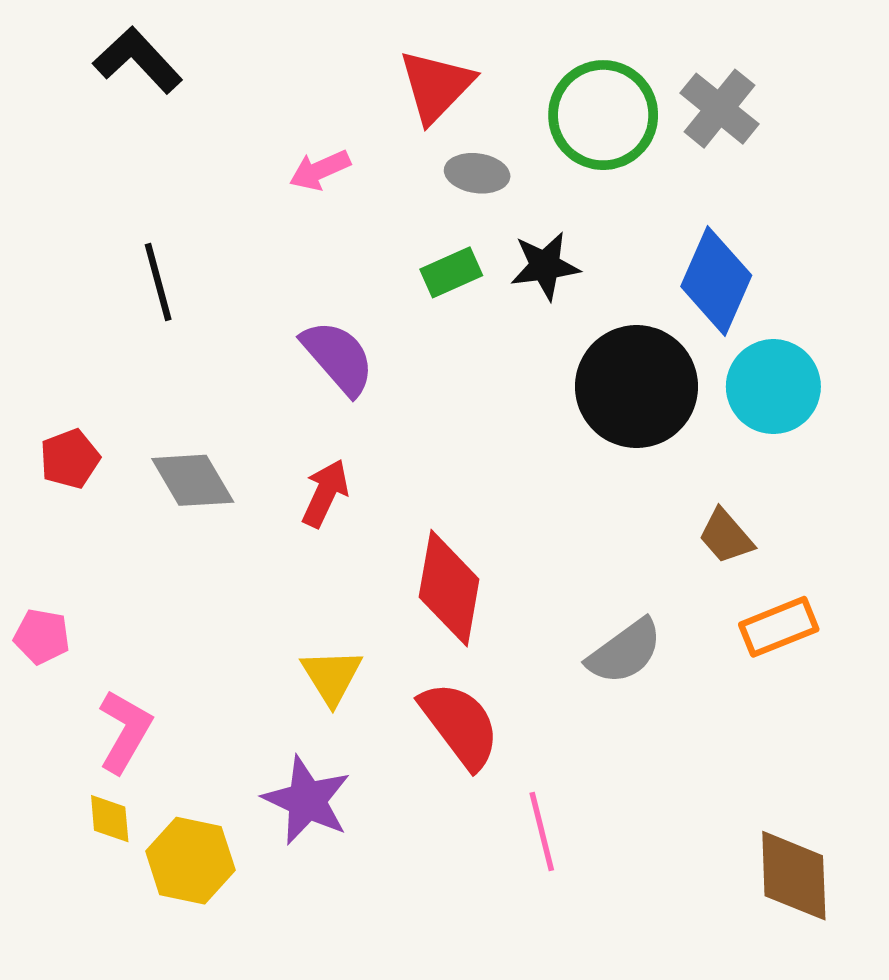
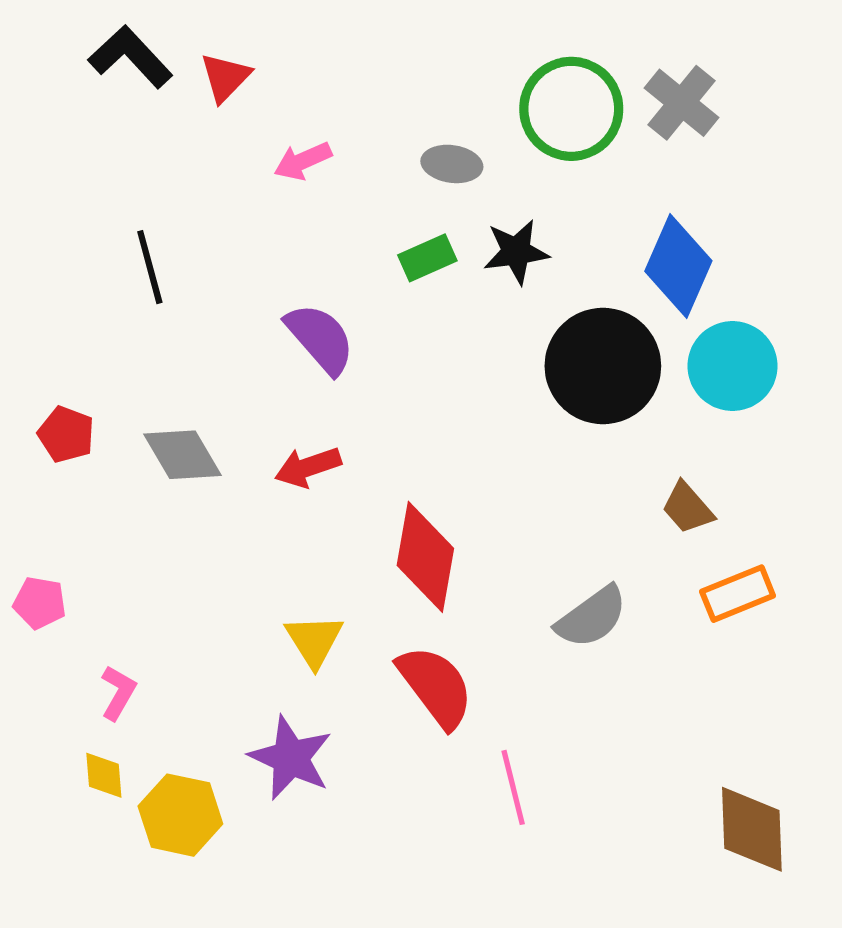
red triangle: (436, 86) -> (225, 77), moved, size x0.7
red pentagon: (70, 459) -> (66, 434), turned -30
red arrow: (325, 493) -> (308, 467), turned -134
pink L-shape: (125, 731) -> (118, 693), size x0.7

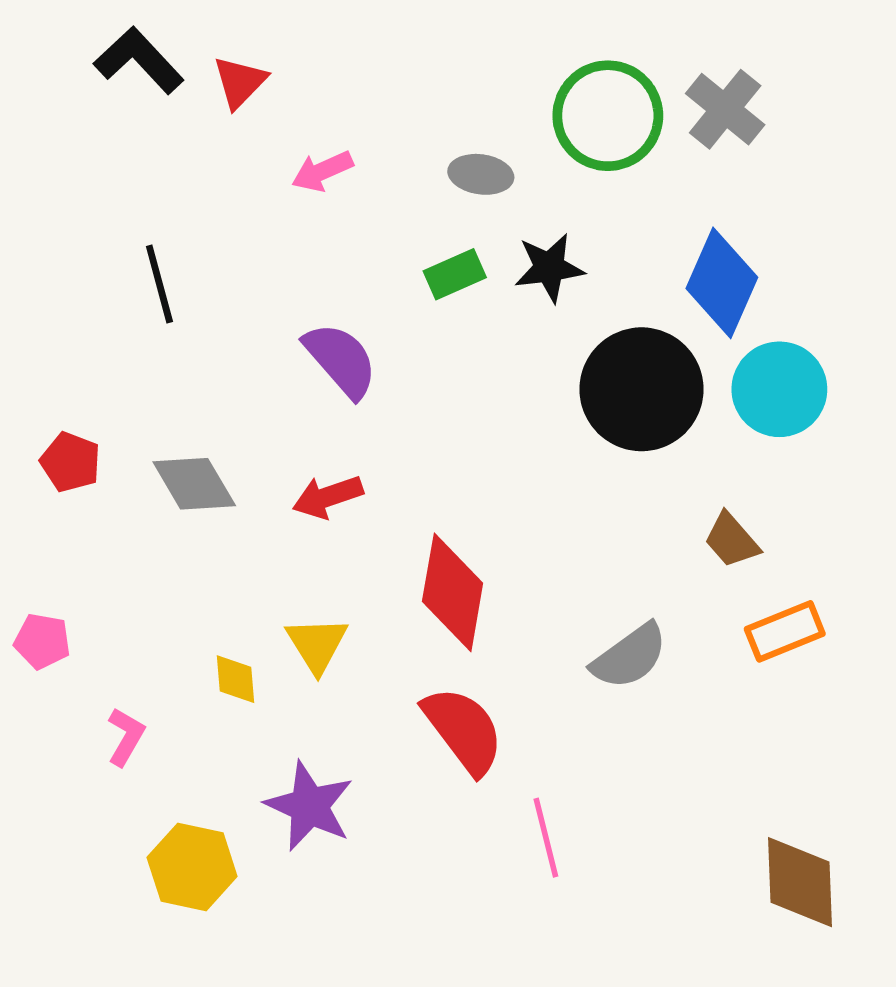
yellow triangle: (314, 641) -> (317, 644), moved
yellow diamond: (104, 775) -> (235, 679), moved

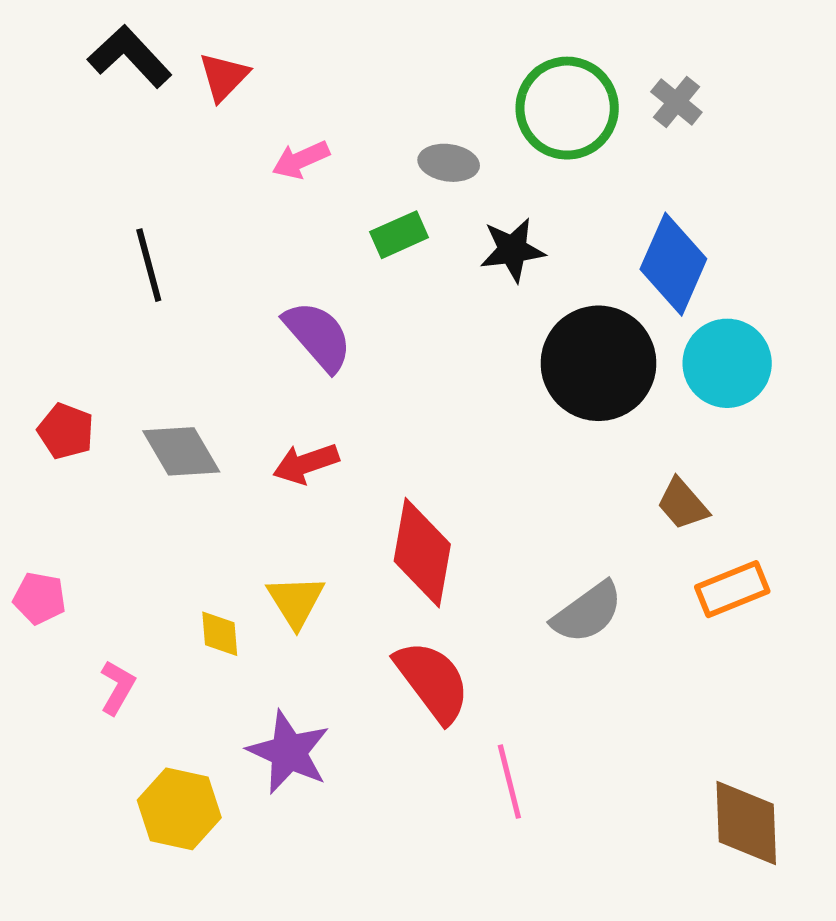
gray cross: (725, 109) -> (676, 102), size x0.7
green rectangle: (455, 274) -> (399, 235), moved

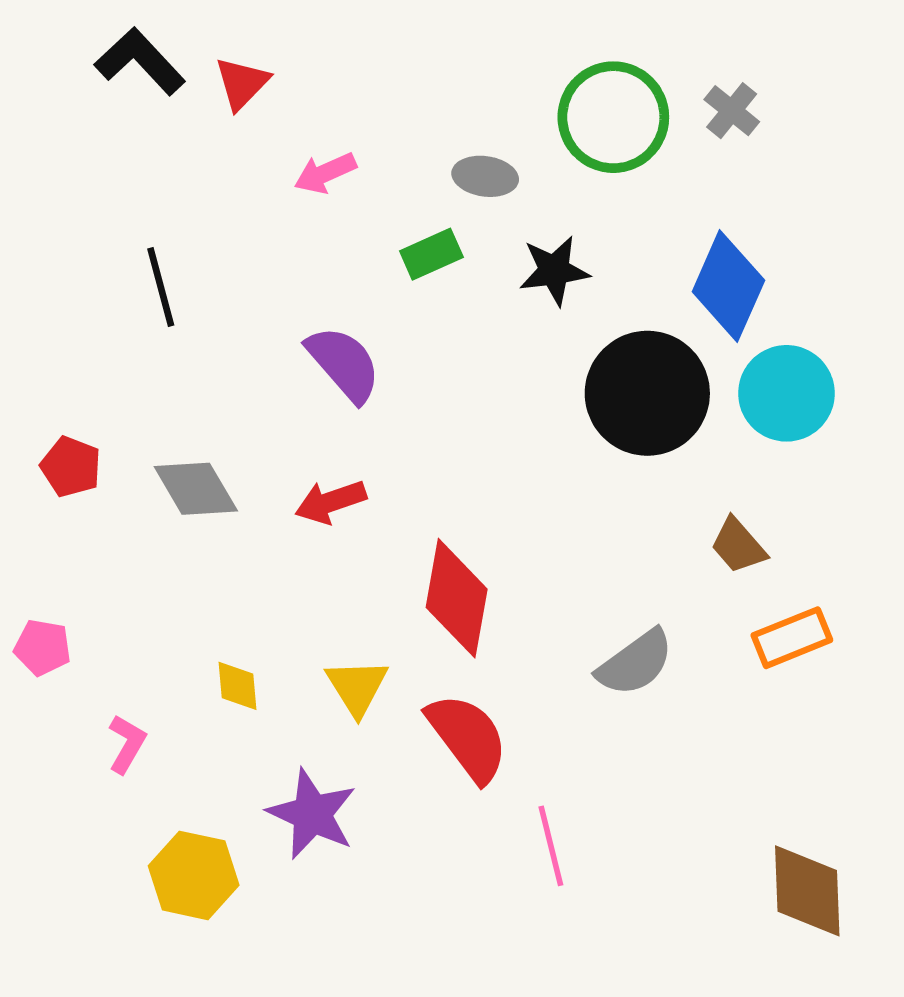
yellow triangle: (296, 601) -> (357, 687), moved

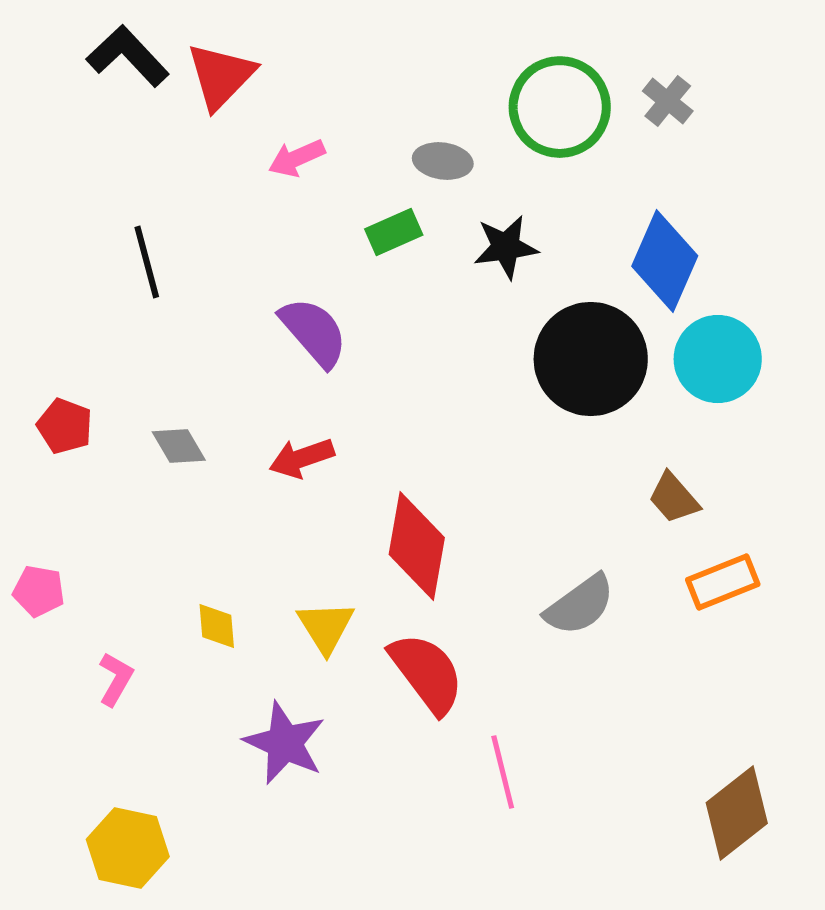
red triangle: (242, 83) -> (221, 76), size x1.4
gray diamond: (196, 489) -> (179, 446), size x0.7
yellow hexagon: (194, 875) -> (128, 848), moved
brown diamond: (807, 891) -> (737, 813), turned 54

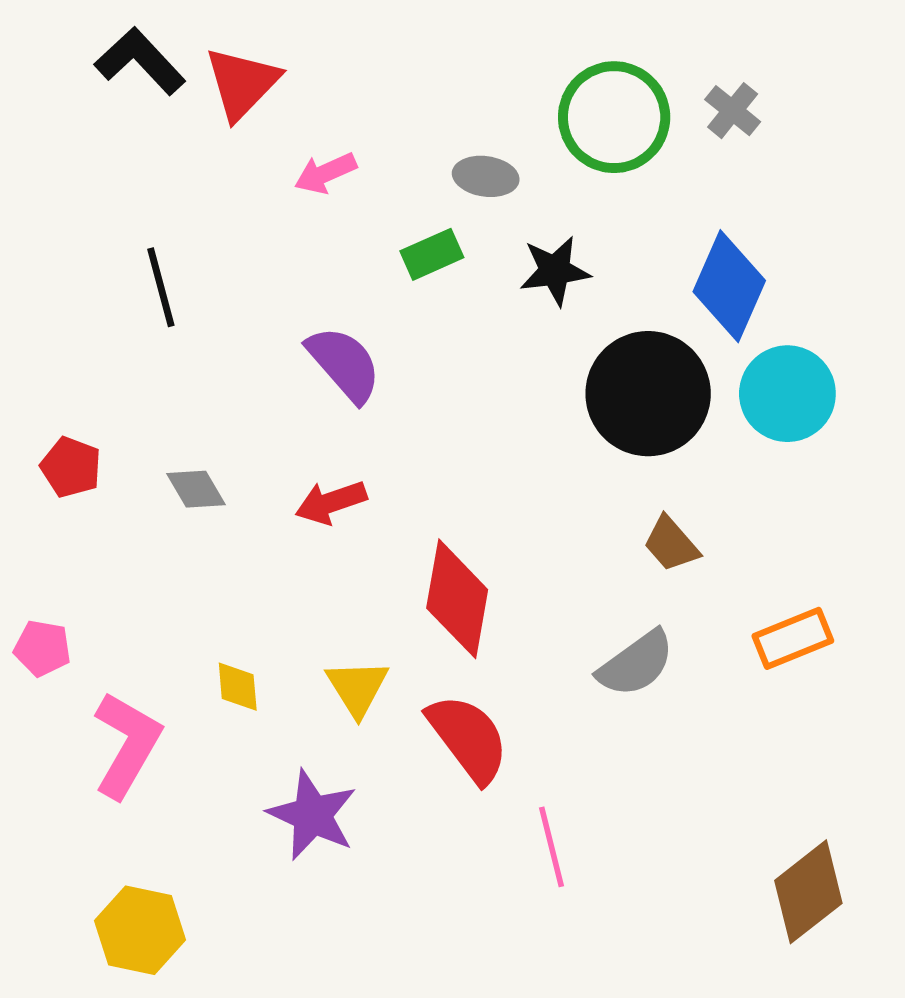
brown trapezoid: (674, 498) -> (671, 544), moved
pink L-shape: (116, 679) -> (127, 745), size x1.8

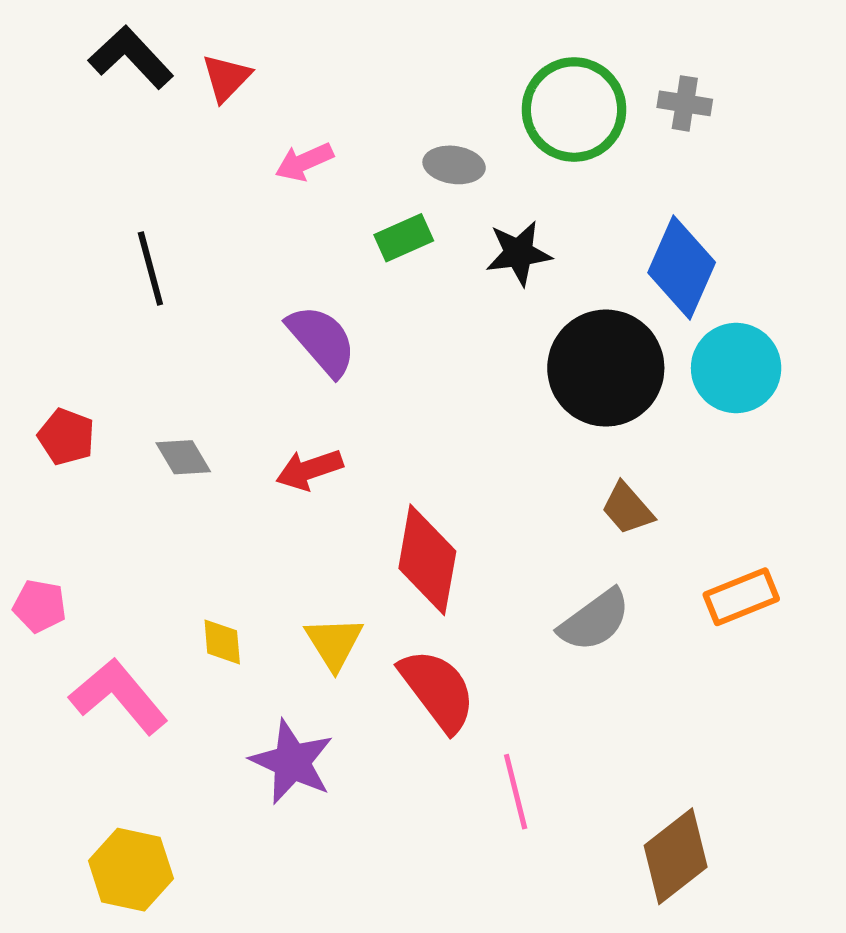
red triangle: (242, 83) -> (226, 78), size x0.7
gray cross: (733, 111) -> (685, 103), turned -30
pink L-shape: (127, 745) -> (119, 696), turned -70
brown diamond: (808, 892) -> (676, 856), moved

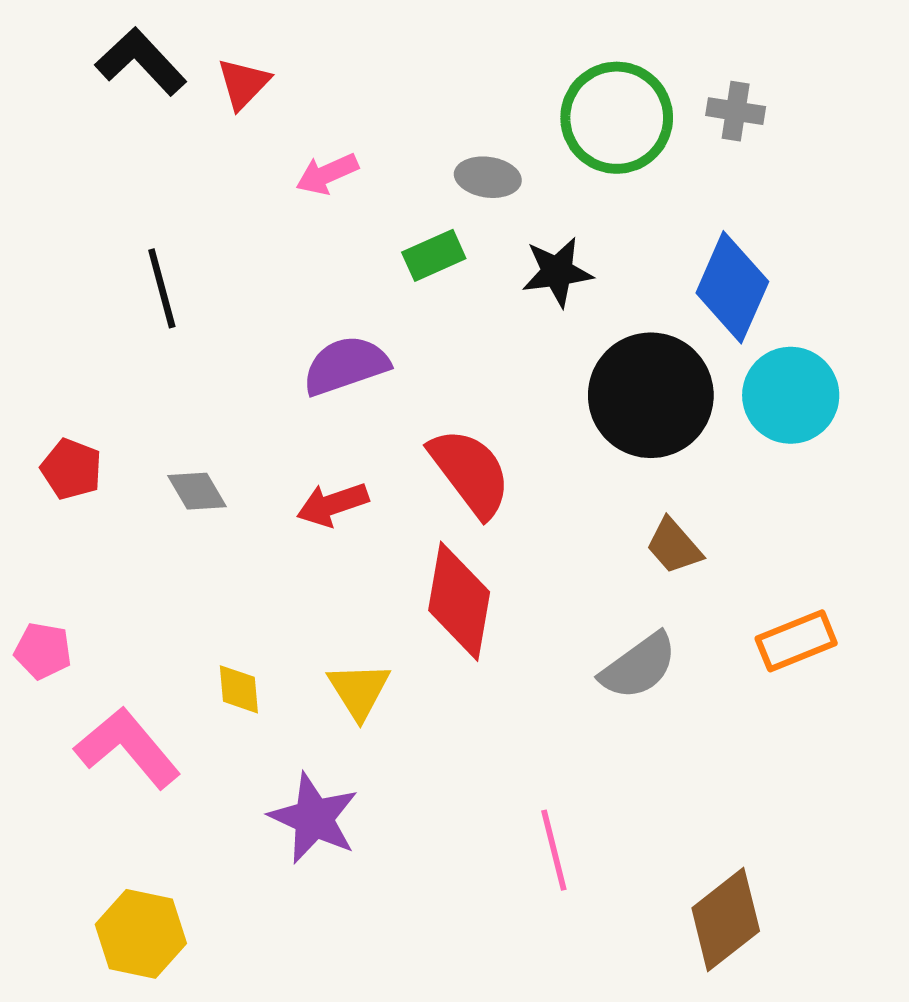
purple semicircle: (322, 340) -> (346, 366), turned -68
red semicircle: (438, 690) -> (470, 472), moved

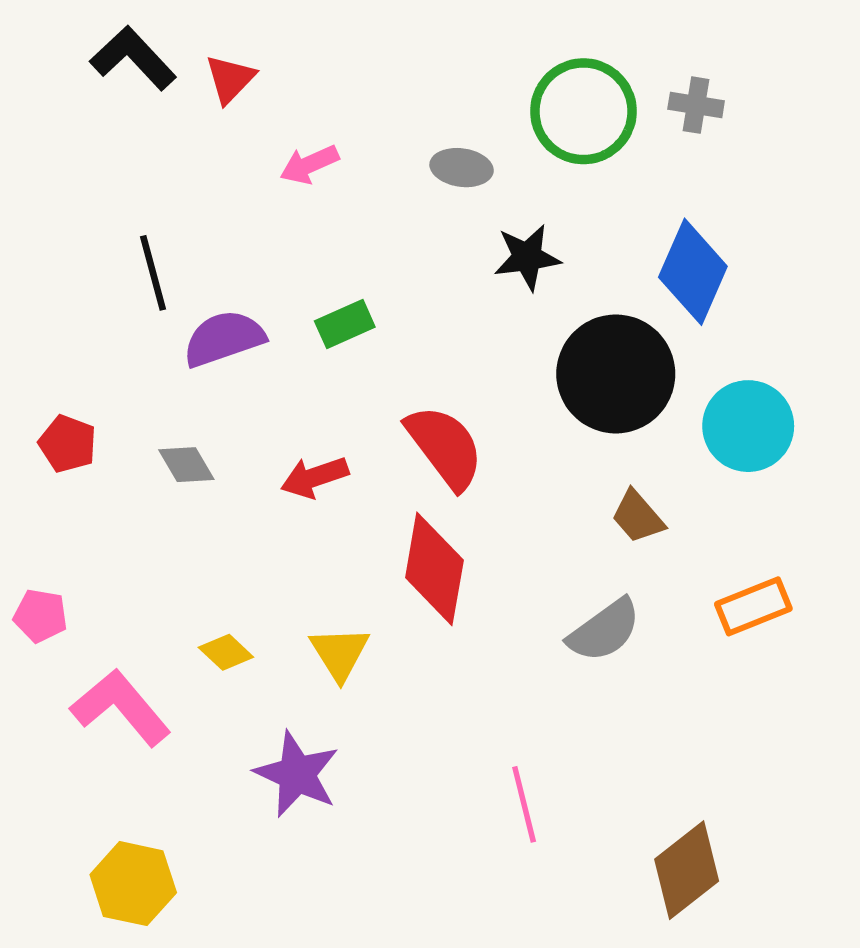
green rectangle: (434, 255) -> (345, 324), moved
purple semicircle: (346, 366) -> (224, 339), moved
cyan circle: (791, 395) -> (748, 426), moved
yellow diamond: (239, 689) -> (226, 652), turned -42

